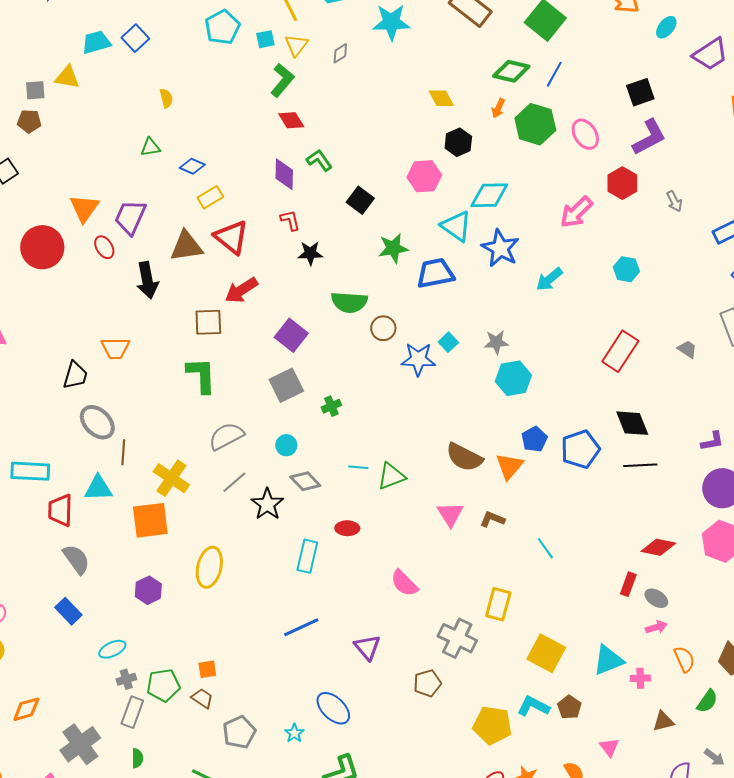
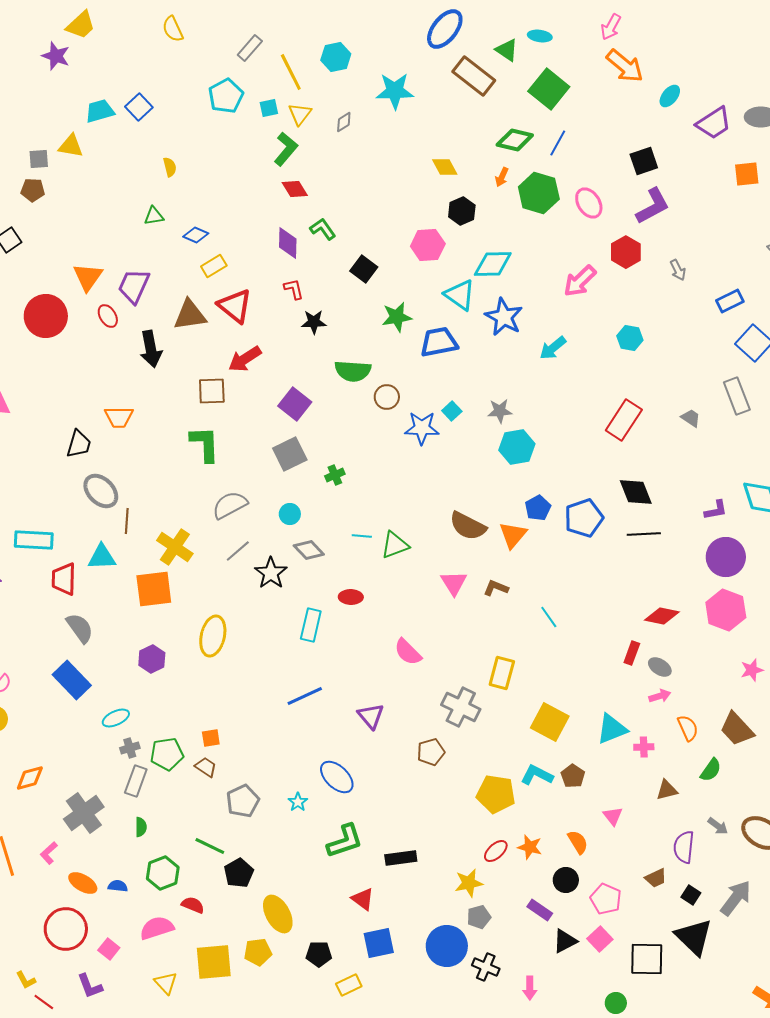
blue rectangle: (68, 611) -> (72, 680), size x1.4

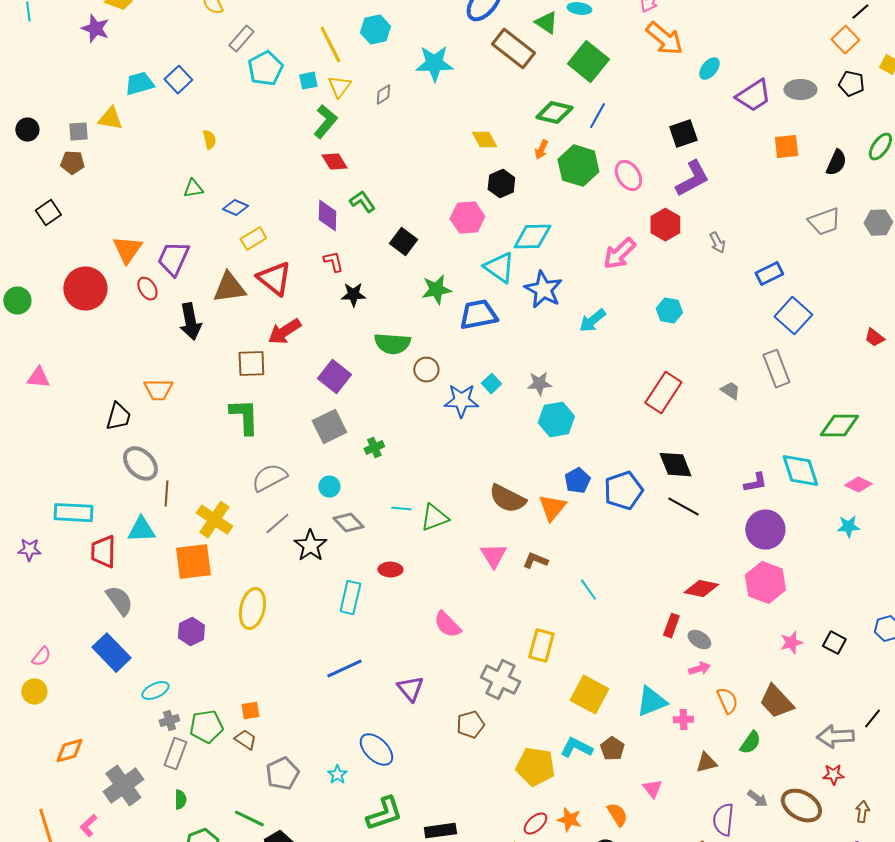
gray rectangle: (250, 48) -> (241, 39), moved
black line: (644, 534) -> (683, 507), turned 32

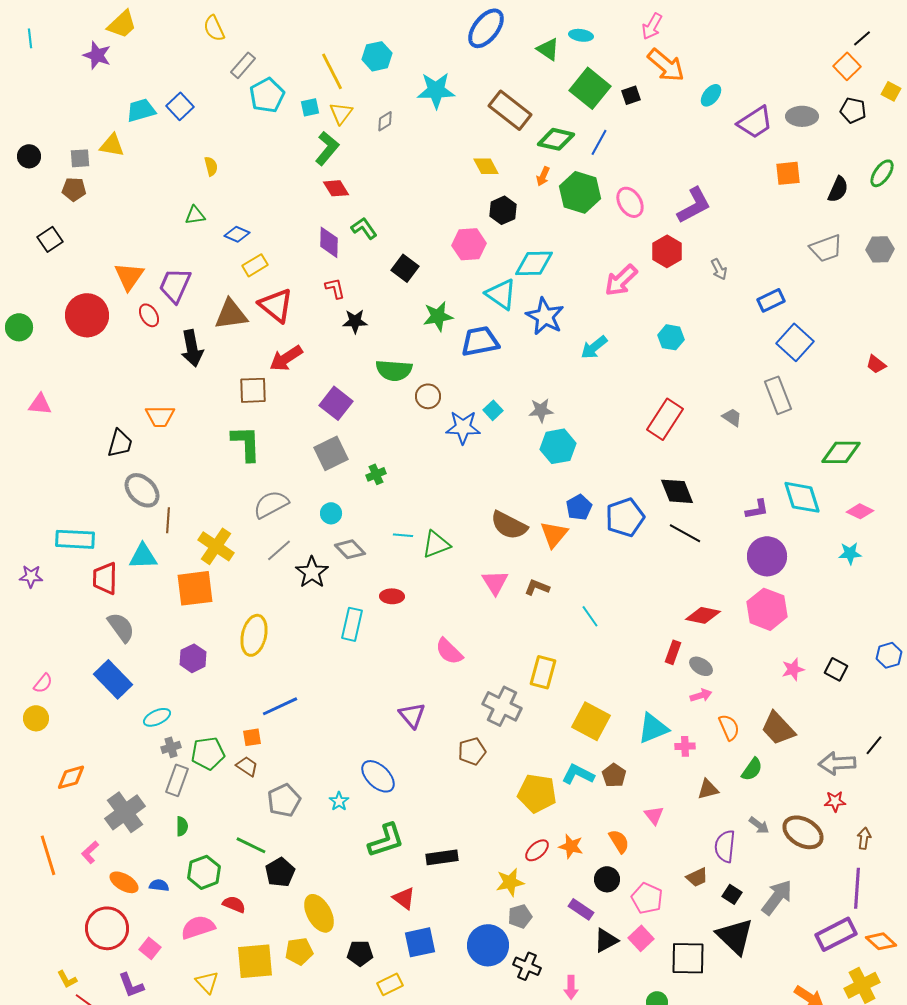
brown rectangle: (513, 49) -> (510, 110), moved
black square: (683, 134) -> (631, 95), moved, size x0.7
blue line: (344, 669) -> (280, 706), moved

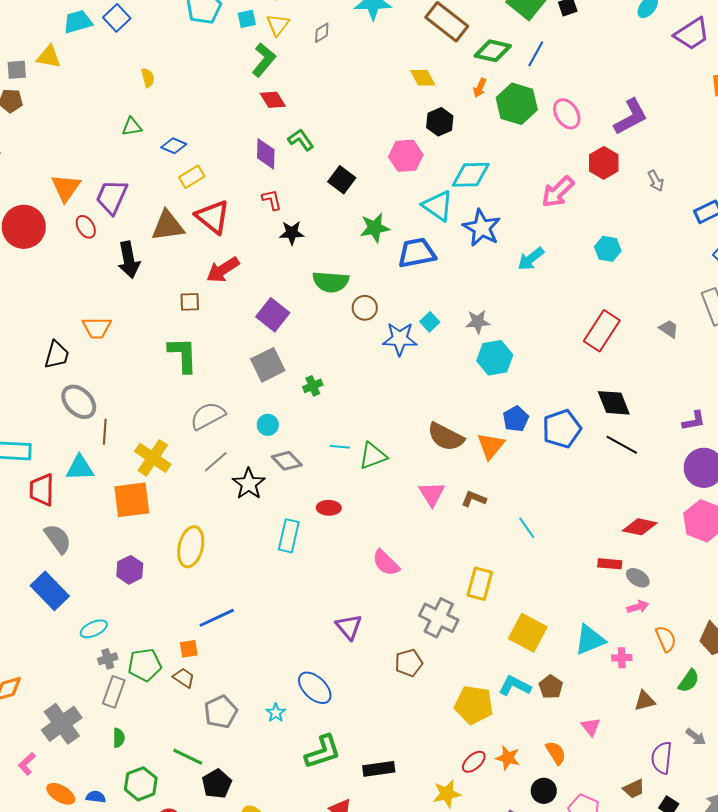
brown square: (253, 390) -> (190, 302), size x0.7
red rectangle: (673, 652) -> (610, 564), turned 75

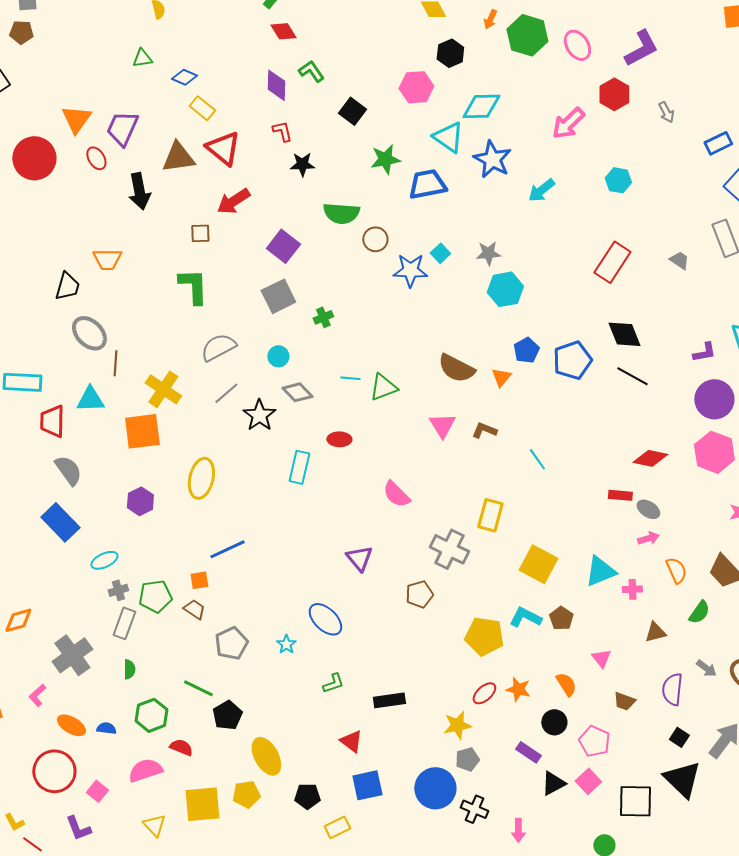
yellow rectangle: (192, 177) -> (202, 108), turned 70
orange triangle: (491, 446) -> (501, 377), size x0.7
green L-shape: (323, 752) -> (333, 683), size x0.6
brown trapezoid: (634, 789) -> (624, 701), moved, turned 45

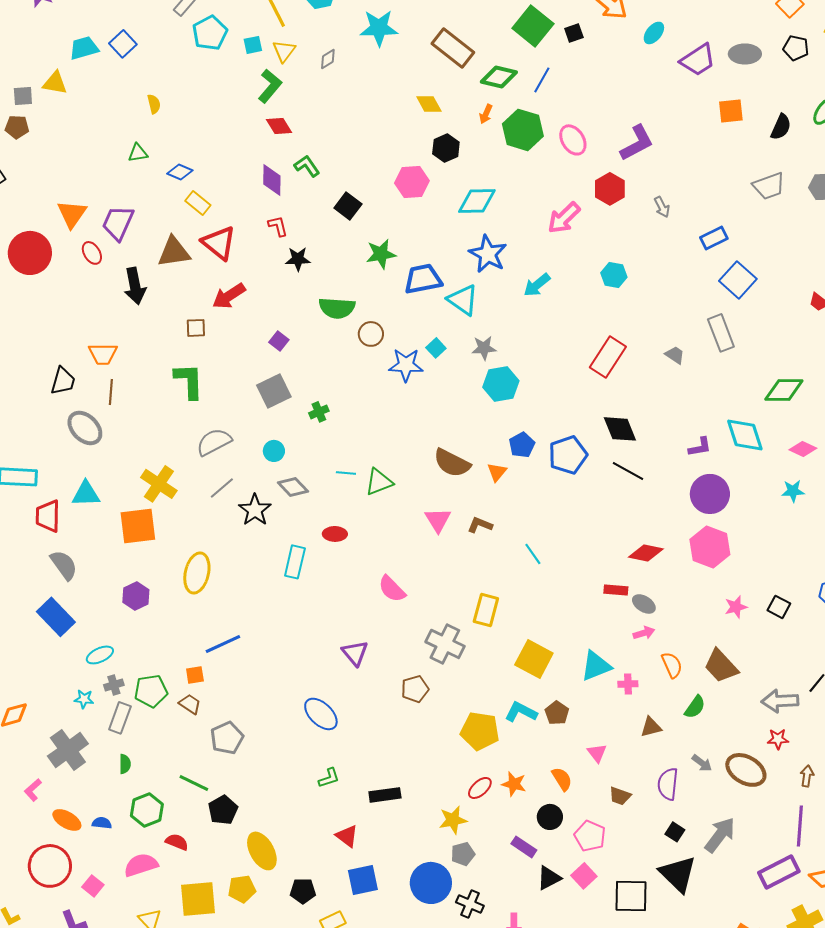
cyan triangle: (448, 137) -> (463, 300), moved
purple square: (283, 246) -> (279, 341), size x0.6
brown line: (115, 363) -> (111, 392), moved
cyan star: (286, 644) -> (84, 699), moved, turned -30

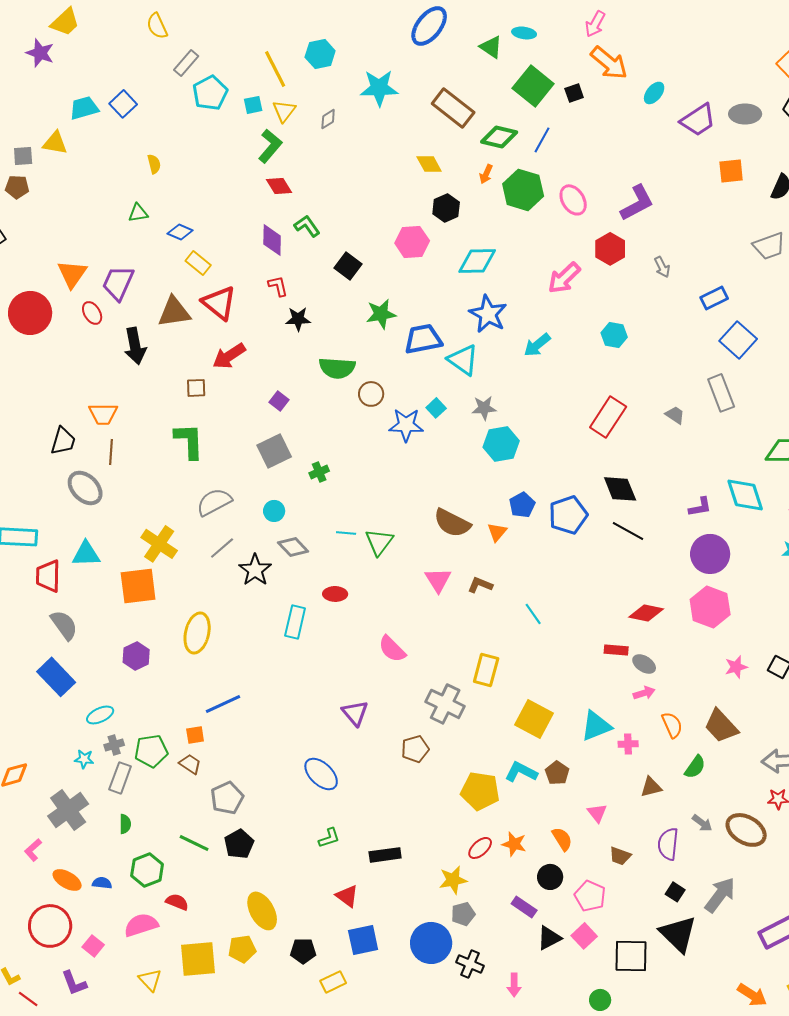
green triangle: (379, 482) -> (379, 542), turned -32
black pentagon: (223, 810) -> (239, 844), moved

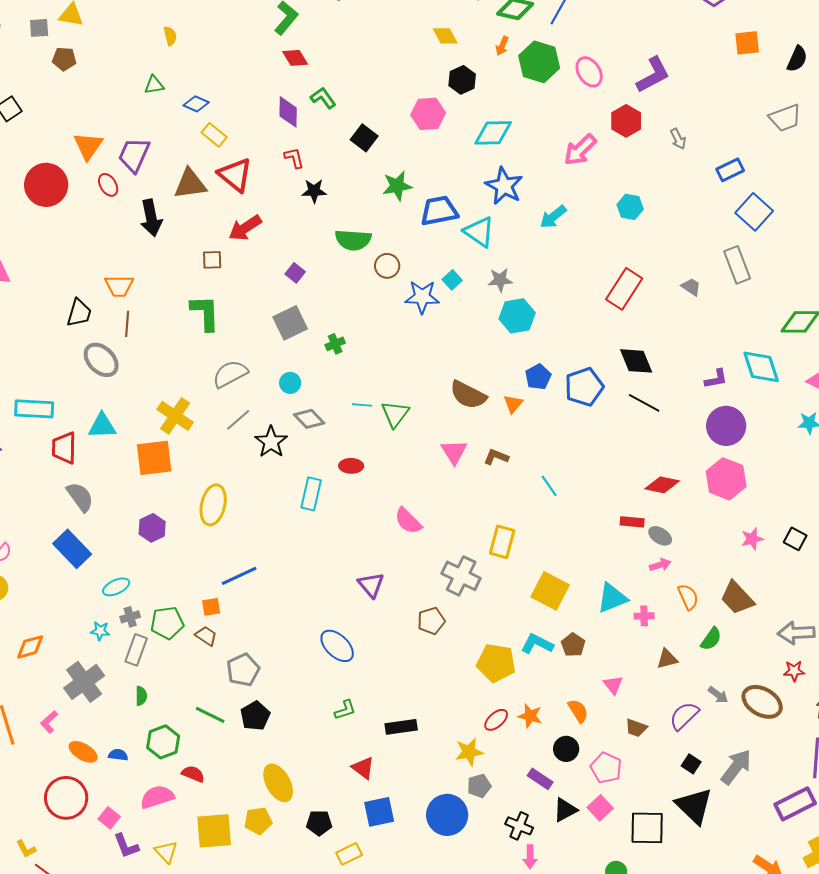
brown pentagon: (17, 187) -> (64, 59), moved
purple semicircle: (668, 844) -> (684, 716), turned 40
black cross: (470, 964) -> (519, 826), moved
purple L-shape: (74, 983) -> (126, 846), moved

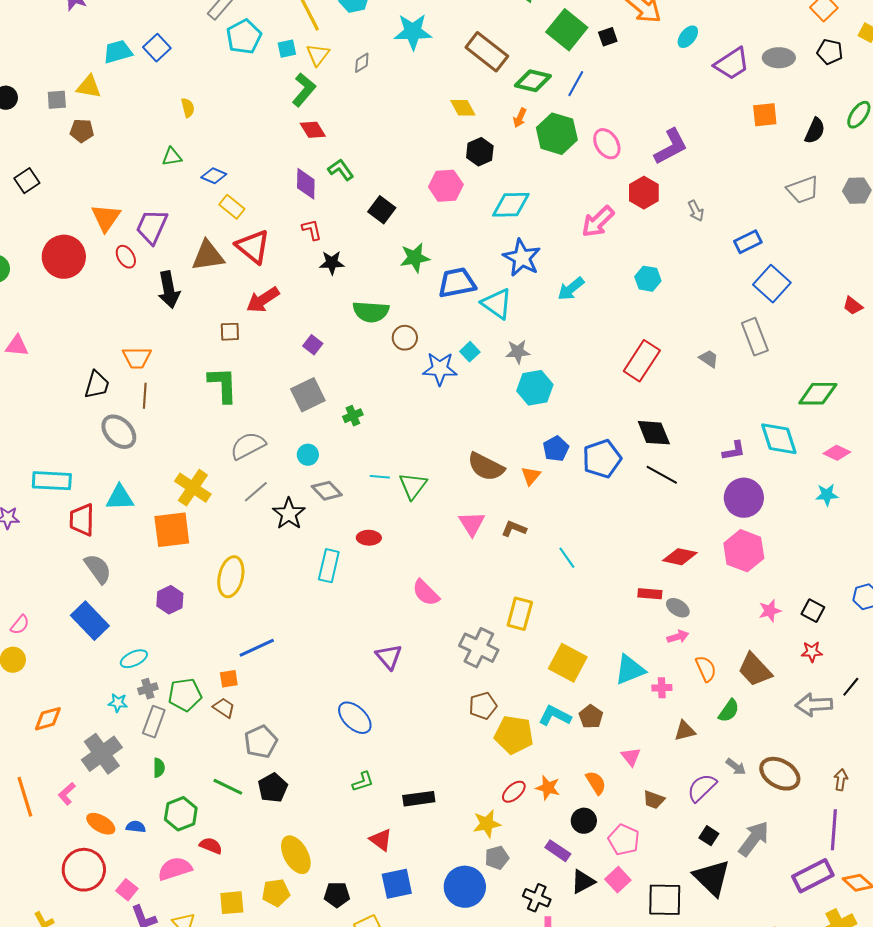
brown pentagon: (431, 621) -> (483, 706), moved
red star: (794, 671) -> (812, 652), moved
yellow square: (214, 831) -> (232, 903), size x0.7

